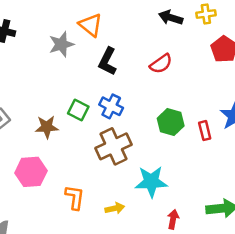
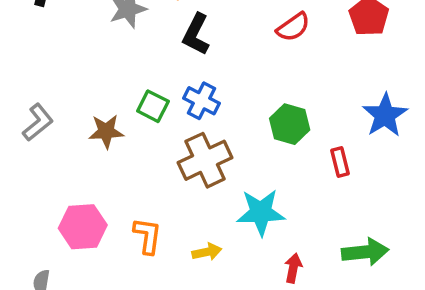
red semicircle: (161, 64) -> (293, 27), moved
red rectangle: (205, 131) -> (340, 162), moved
pink hexagon: (31, 172) -> (83, 227), moved

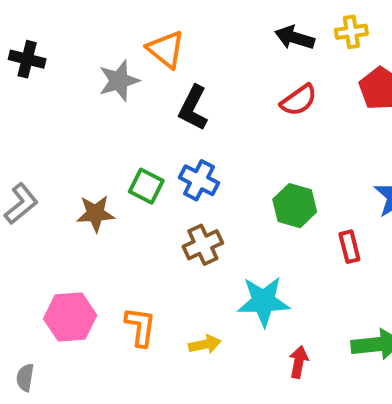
brown cross: (205, 160) -> (203, 245), size x0.7

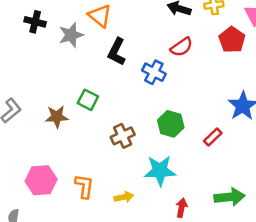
black cross: (27, 59) -> (35, 22), moved
blue cross: (199, 180) -> (154, 72), moved
green hexagon: (295, 206) -> (171, 124), moved
red rectangle: (349, 247) -> (213, 137), turned 60

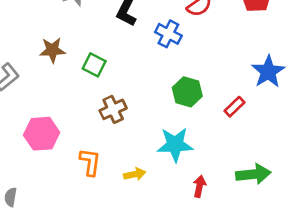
brown star: (57, 117) -> (52, 50), moved
brown cross: (123, 136) -> (113, 109), moved
pink hexagon: (41, 180) -> (42, 134), moved

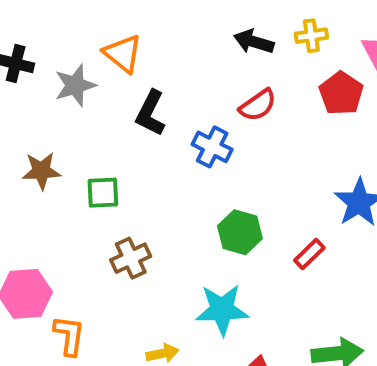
green square: (94, 65) -> (103, 193), turned -30
orange L-shape: (90, 162) -> (69, 336), moved

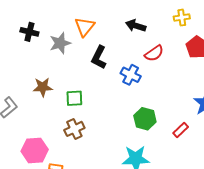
black arrow: (254, 42) -> (136, 26), moved
orange triangle: (123, 54) -> (85, 27), turned 30
brown cross: (131, 258) -> (74, 129), moved

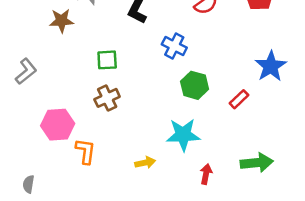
blue cross: (131, 75) -> (174, 46), moved
brown star: (43, 87) -> (61, 21), moved

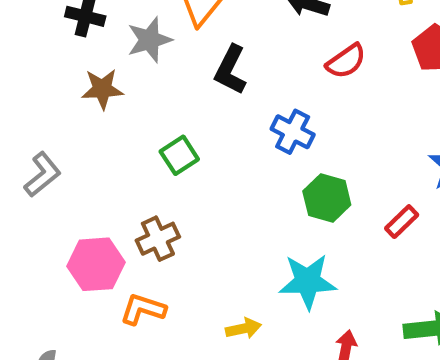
green square: (107, 60) -> (179, 155), turned -30
brown cross: (107, 98) -> (158, 239), moved
orange L-shape: (86, 151) -> (143, 309), turned -80

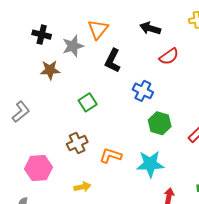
pink hexagon: (96, 264) -> (39, 168), moved
orange L-shape: (143, 309) -> (111, 156), moved
yellow arrow: (243, 328) -> (82, 187), moved

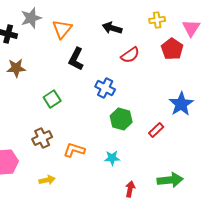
gray star: (73, 46) -> (31, 18), moved
cyan star: (150, 164) -> (112, 158), size x0.6

